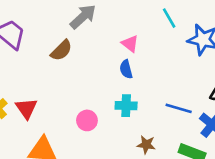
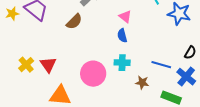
pink circle: (87, 120) -> (93, 74), size x1.6
brown star: (146, 145) -> (142, 83), moved

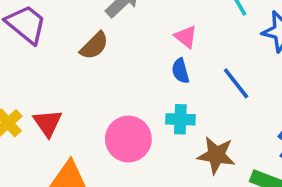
blue line: (161, 65) -> (236, 83), moved, turned 36
brown star: (142, 83) -> (216, 155), size x1.5

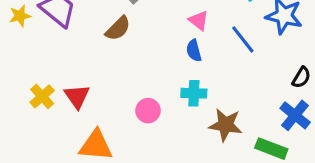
blue line: (236, 83) -> (243, 39), moved
pink circle: (128, 139) -> (148, 111), size x0.6

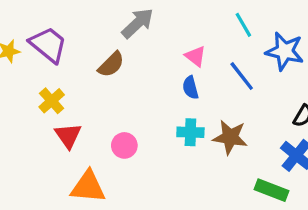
yellow cross: (42, 96) -> (52, 101), moved
pink circle: (148, 111) -> (124, 145), moved
brown star: (225, 125) -> (230, 137), moved

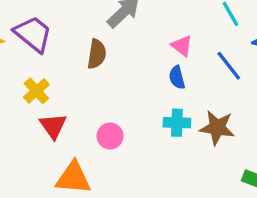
brown semicircle: (111, 64) -> (97, 54), turned -36

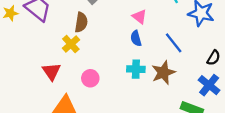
blue line: (229, 66) -> (174, 43), moved
yellow cross: (36, 91) -> (71, 44), moved
brown star: (217, 128) -> (163, 73), turned -30

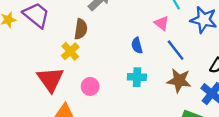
pink triangle: (139, 17) -> (162, 23), moved
red triangle: (51, 71) -> (50, 79), size x1.4
brown star: (163, 73) -> (179, 81), moved, turned 30

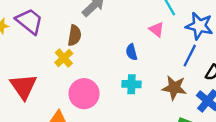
blue line: (176, 50) -> (190, 56), moved, turned 65
red triangle: (50, 79) -> (23, 87), moved
pink circle: (90, 86) -> (84, 94), size x1.6

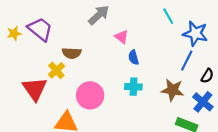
pink triangle: (157, 29) -> (122, 37), moved
brown semicircle: (75, 35) -> (72, 53), moved, turned 84
yellow cross: (64, 58) -> (56, 70), moved

